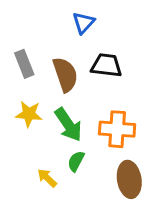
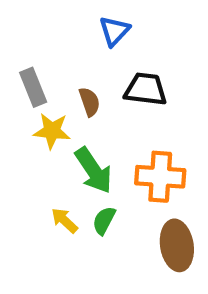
brown semicircle: (65, 74) -> (89, 102), size x0.6
yellow star: (29, 114) -> (52, 131), moved
yellow arrow: (47, 178) -> (64, 220), moved

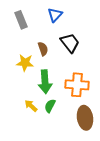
gray rectangle: (33, 87) -> (21, 20), moved
black trapezoid: (146, 89) -> (70, 43), turned 45
green arrow: (94, 170) -> (45, 82), turned 30

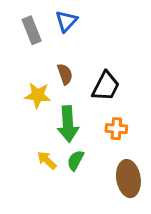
blue triangle: (55, 15) -> (66, 21), moved
black trapezoid: (70, 43) -> (106, 86), moved, turned 65
orange cross: (77, 85) -> (116, 129), size x0.6

